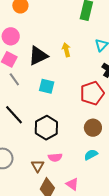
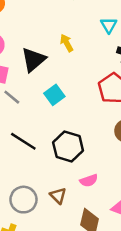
cyan square: (47, 86) -> (54, 95), turned -35
brown triangle: (38, 166) -> (58, 196), moved

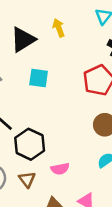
cyan square: (54, 95) -> (39, 78), turned 36
black hexagon: (68, 147) -> (30, 144), moved

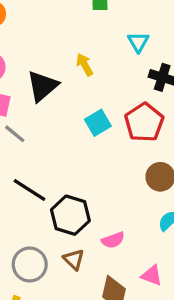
cyan square: (39, 78) -> (98, 123), moved, turned -30

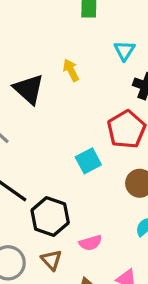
black triangle: (42, 86) -> (29, 89), turned -40
cyan square: (98, 123) -> (88, 161), moved

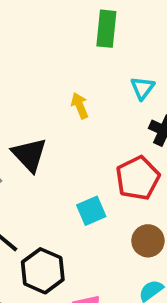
black triangle: (29, 89) -> (29, 155), moved

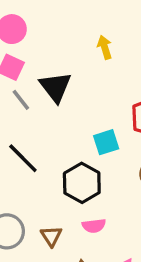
black hexagon: (43, 271) -> (82, 183), moved

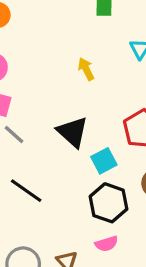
black triangle: (56, 87) -> (73, 132), moved
black hexagon: (82, 183) -> (109, 203), moved

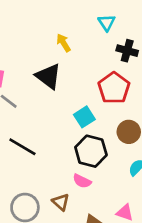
black triangle: (73, 132) -> (48, 76), moved
pink semicircle: (106, 244) -> (82, 181), moved, turned 48

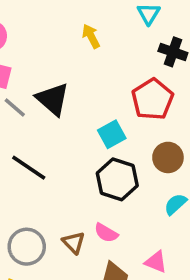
black triangle: (48, 76) -> (53, 99), moved
pink semicircle: (82, 181) -> (106, 233), moved

